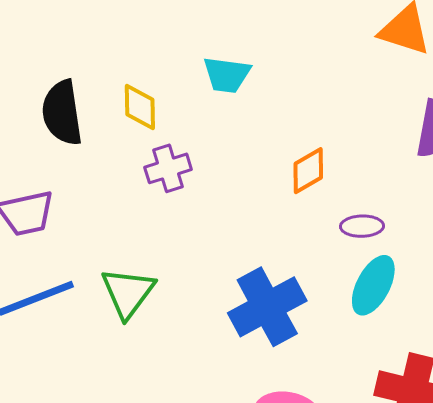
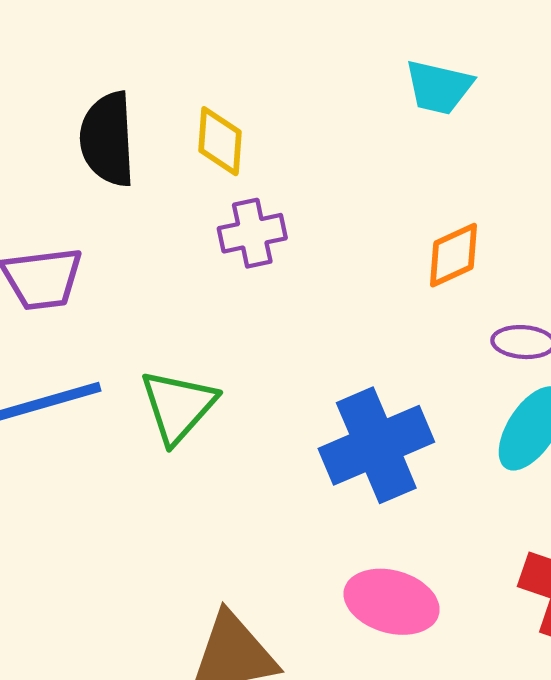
cyan trapezoid: (227, 75) -> (439, 87), moved

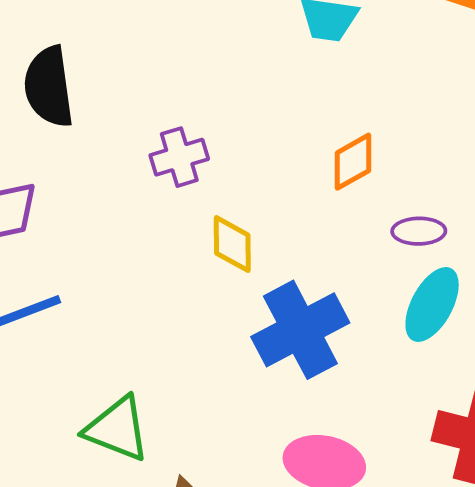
yellow diamond: (220, 141) -> (232, 244), moved
green triangle: (178, 406) -> (117, 429), moved, turned -46

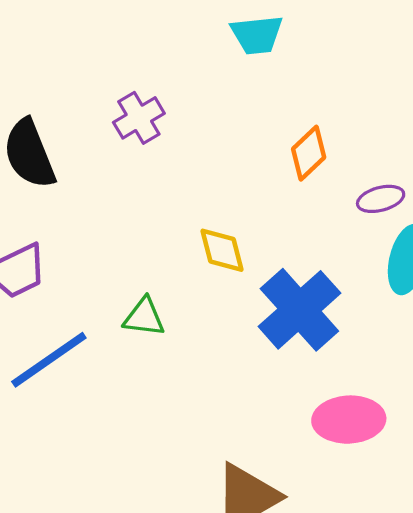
purple cross: (179, 157) -> (139, 118), moved
green triangle: (117, 429) -> (144, 317), moved, size x0.7

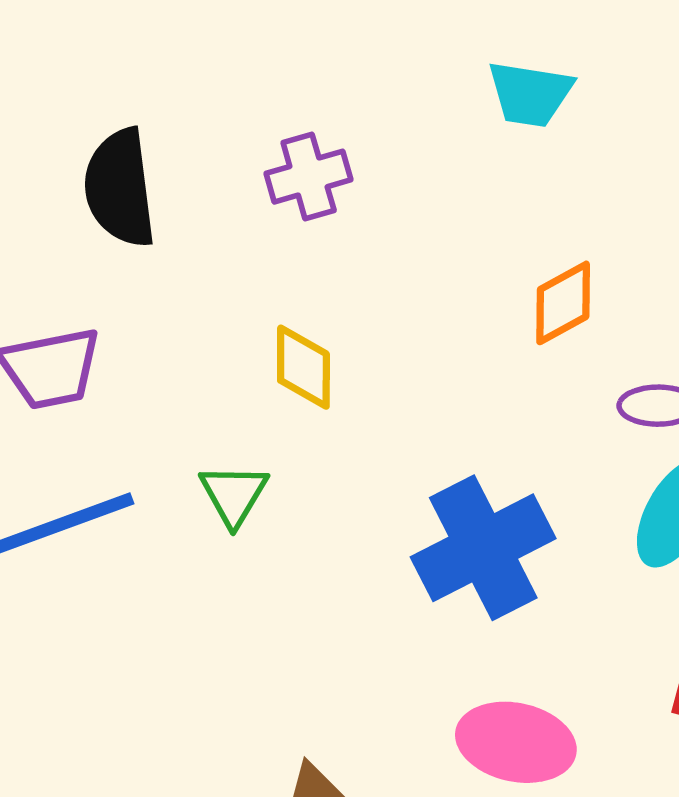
yellow diamond: (222, 250) -> (303, 367), moved
green triangle: (144, 317) -> (234, 495), turned 39

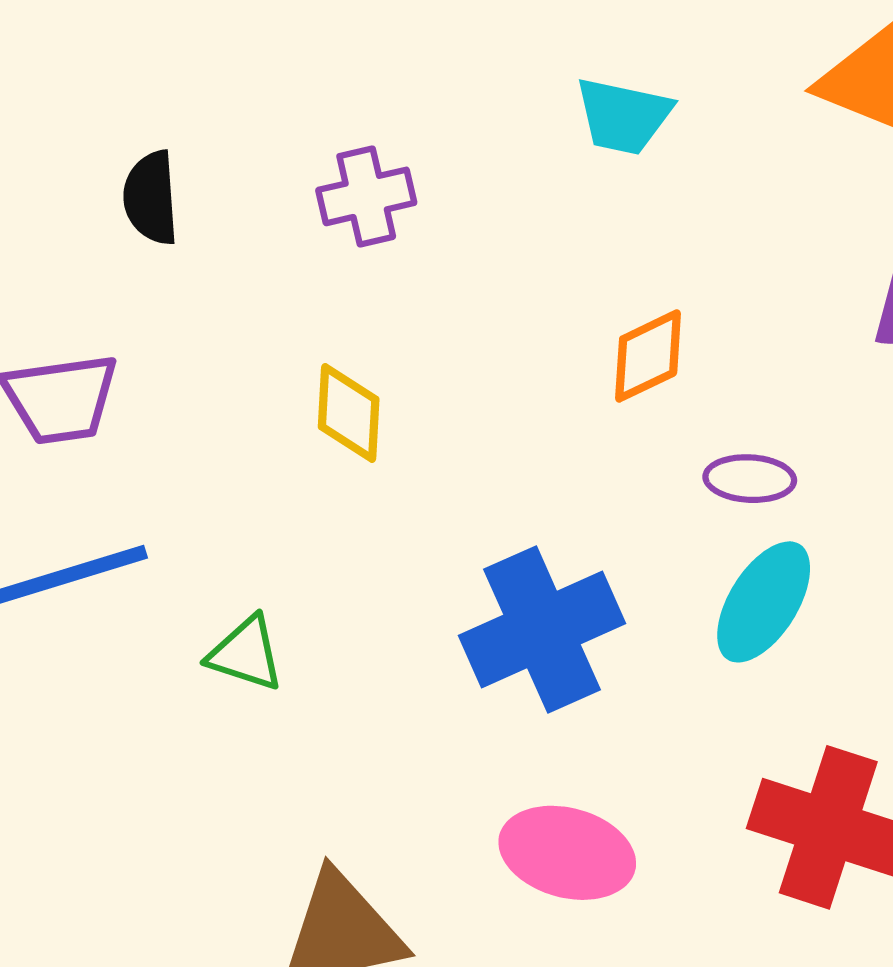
black semicircle: (120, 188) -> (151, 198), size x0.7
green triangle: (234, 495) -> (246, 654), moved, turned -46

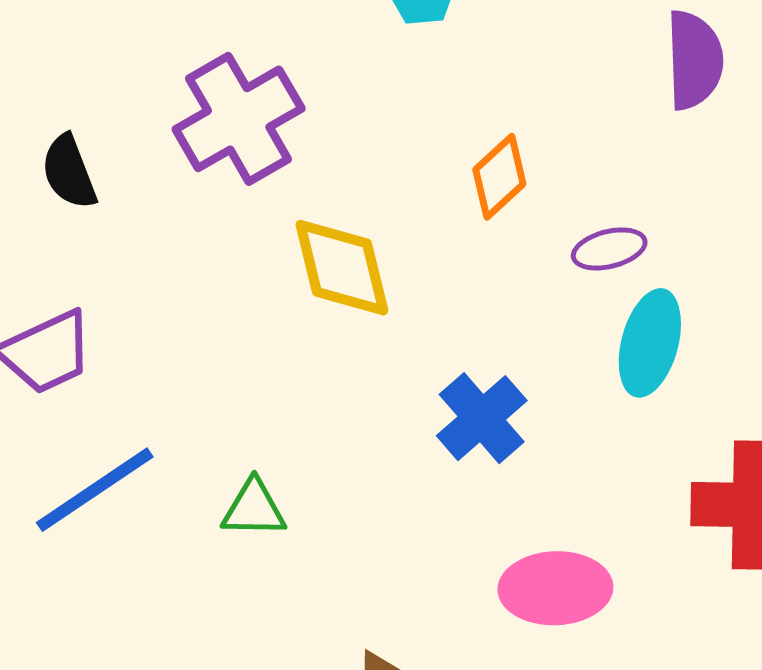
purple cross: (366, 196) -> (239, 119), size x1.6
yellow diamond: (349, 413) -> (342, 268), moved, size x1.4
blue cross: (542, 630) -> (482, 418), size x0.7

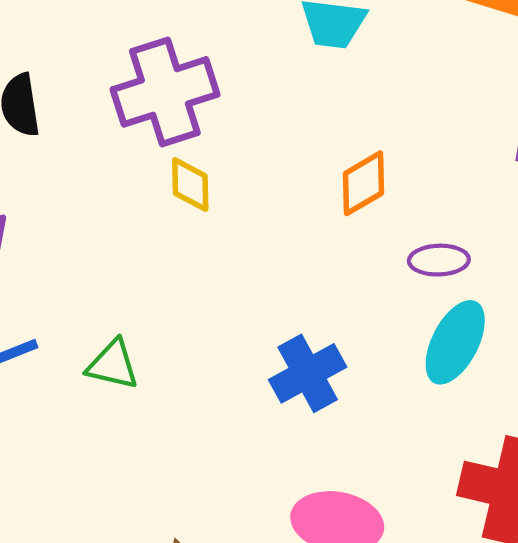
yellow diamond: (342, 268) -> (190, 185), moved, size x0.6
green triangle: (254, 509) -> (113, 365), moved

